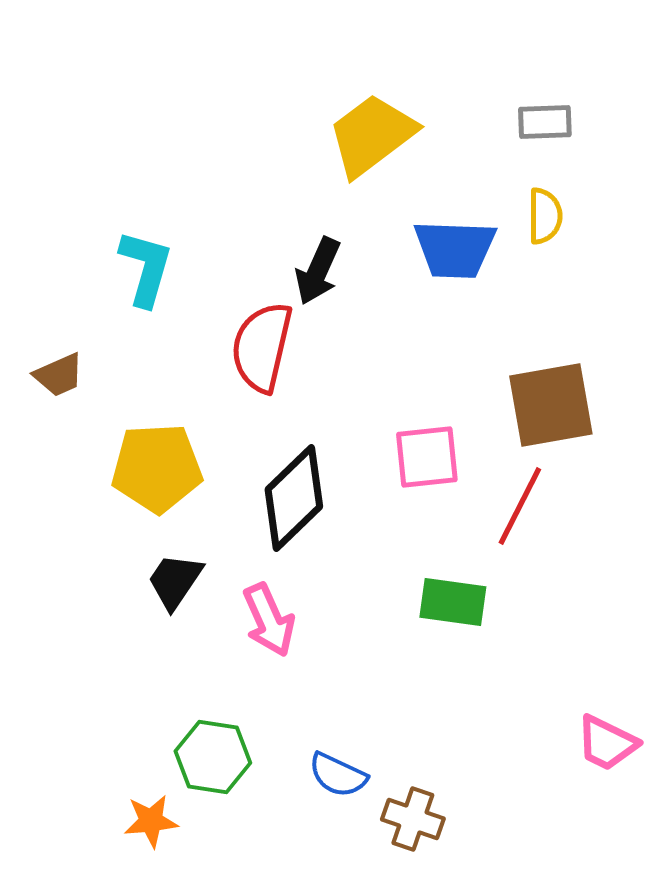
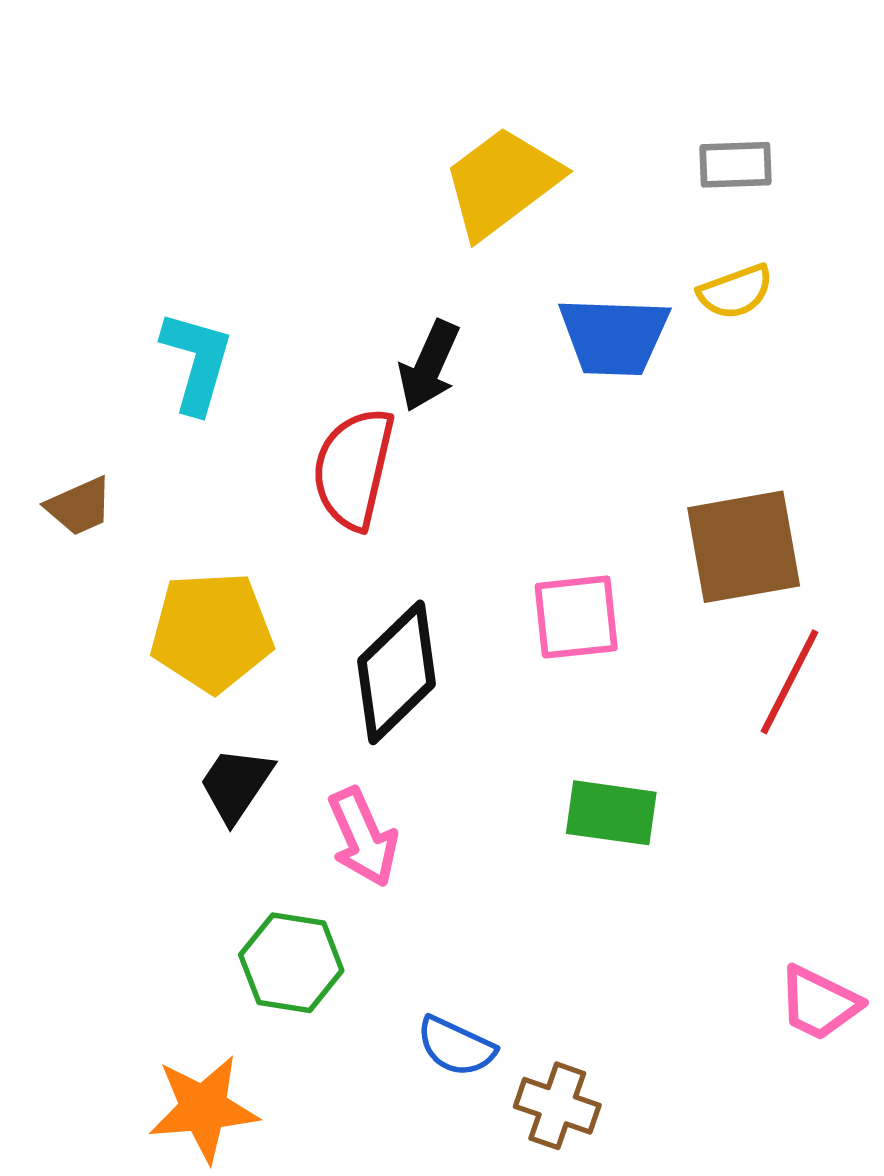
yellow semicircle: (545, 216) -> (736, 292), turned 70
red line: (520, 506) -> (790, 682), moved
green hexagon: (213, 757) -> (291, 963), moved
orange star: (151, 821) -> (204, 1109), size x1.5

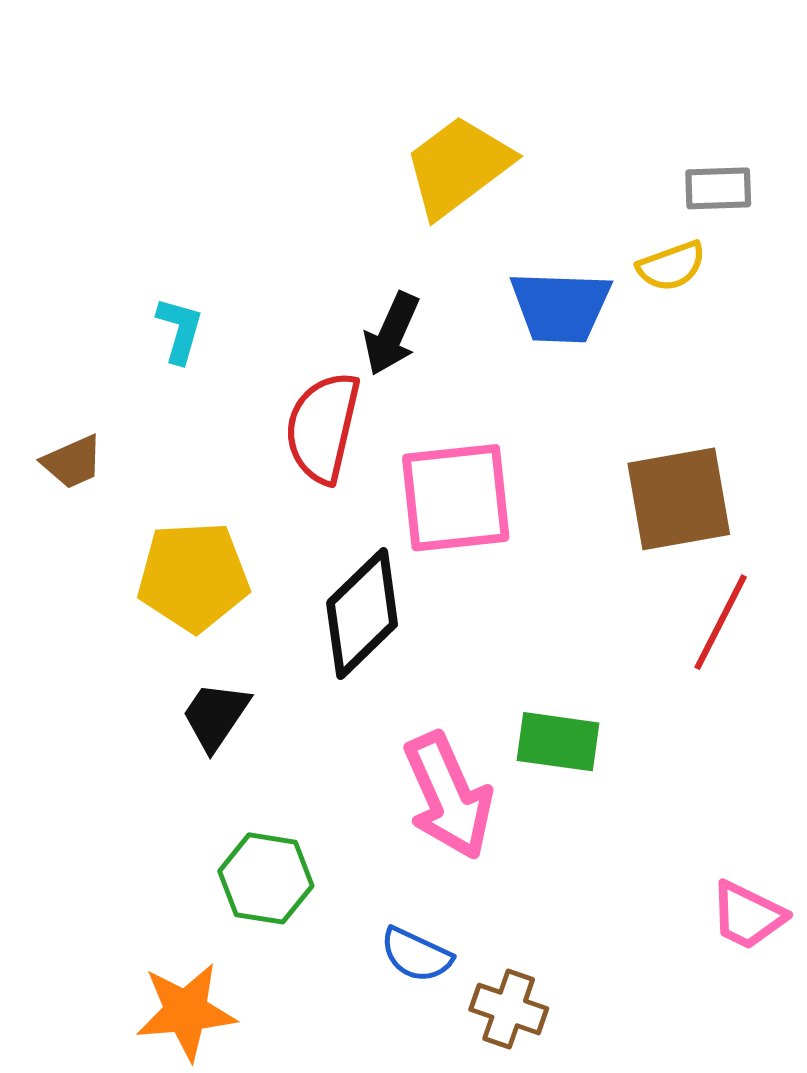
gray rectangle: (736, 165) -> (718, 188), moved
cyan L-shape: (197, 362) -> (180, 330), size x0.7
pink square: (576, 617) -> (456, 498), moved, size x1.4
pink arrow: (363, 837) -> (448, 796), moved, size x1.4

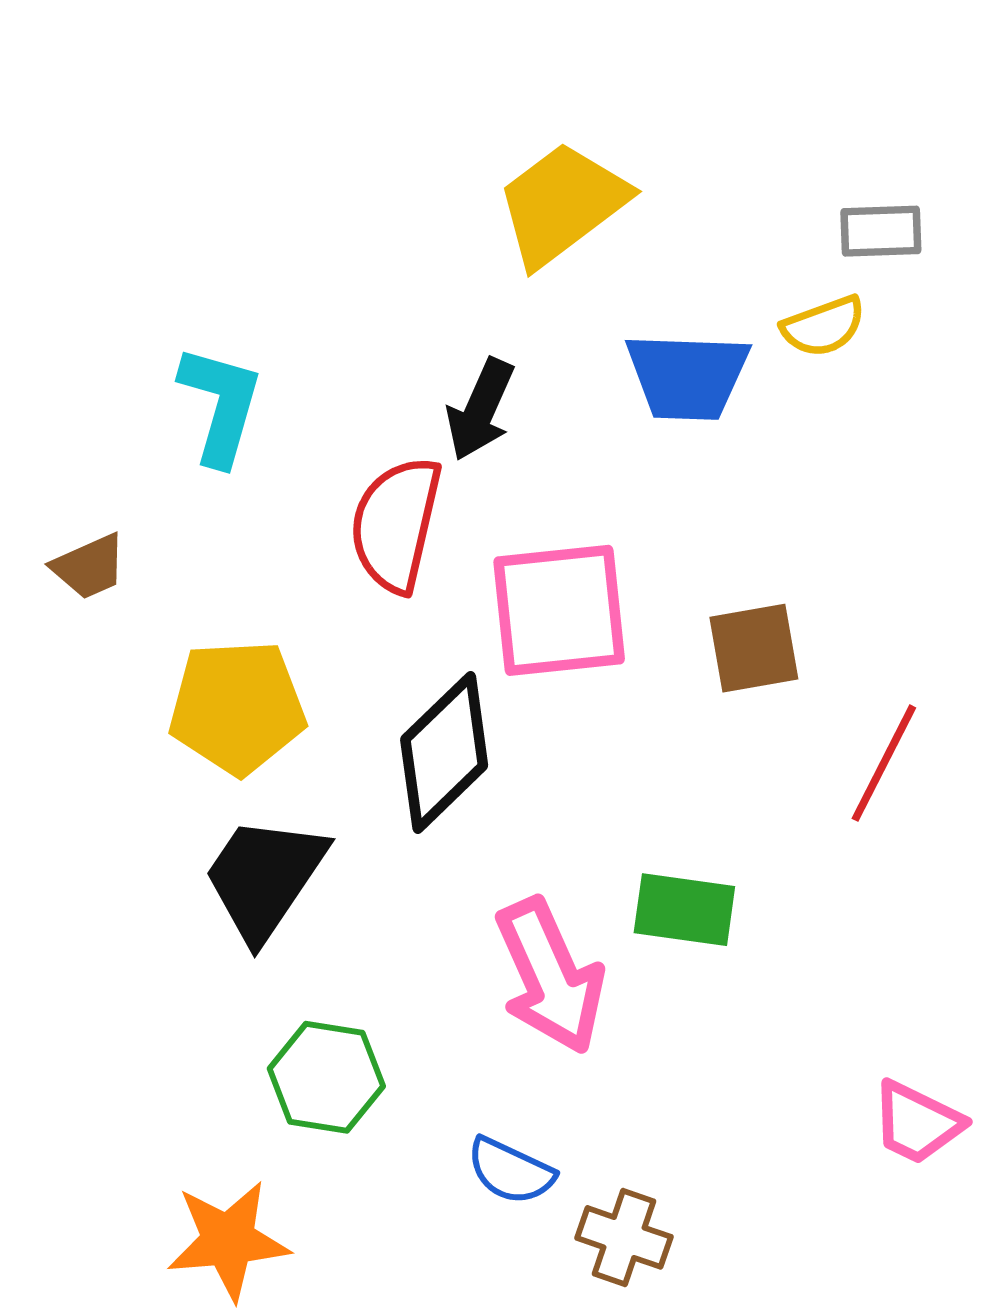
cyan L-shape: (180, 330) -> (221, 405), size x1.5
brown square: (679, 499) -> (754, 648), moved, size x0.7
black trapezoid: (215, 716) -> (264, 878), size x1.5

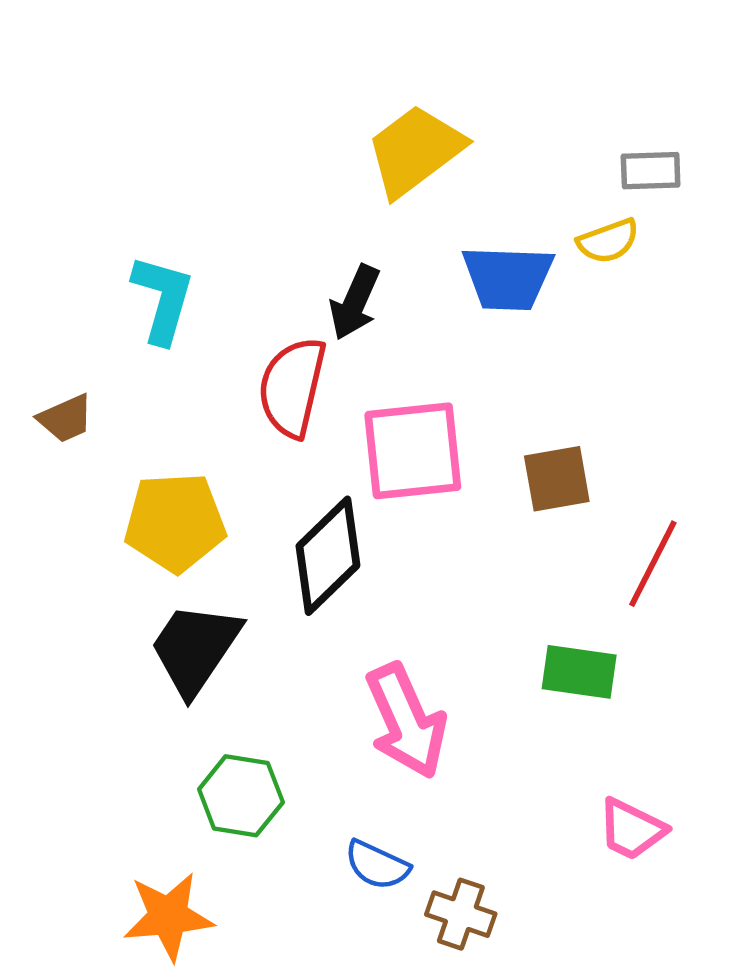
green rectangle: (684, 910) -> (579, 672), moved
pink trapezoid: (917, 1123) -> (632, 829), moved

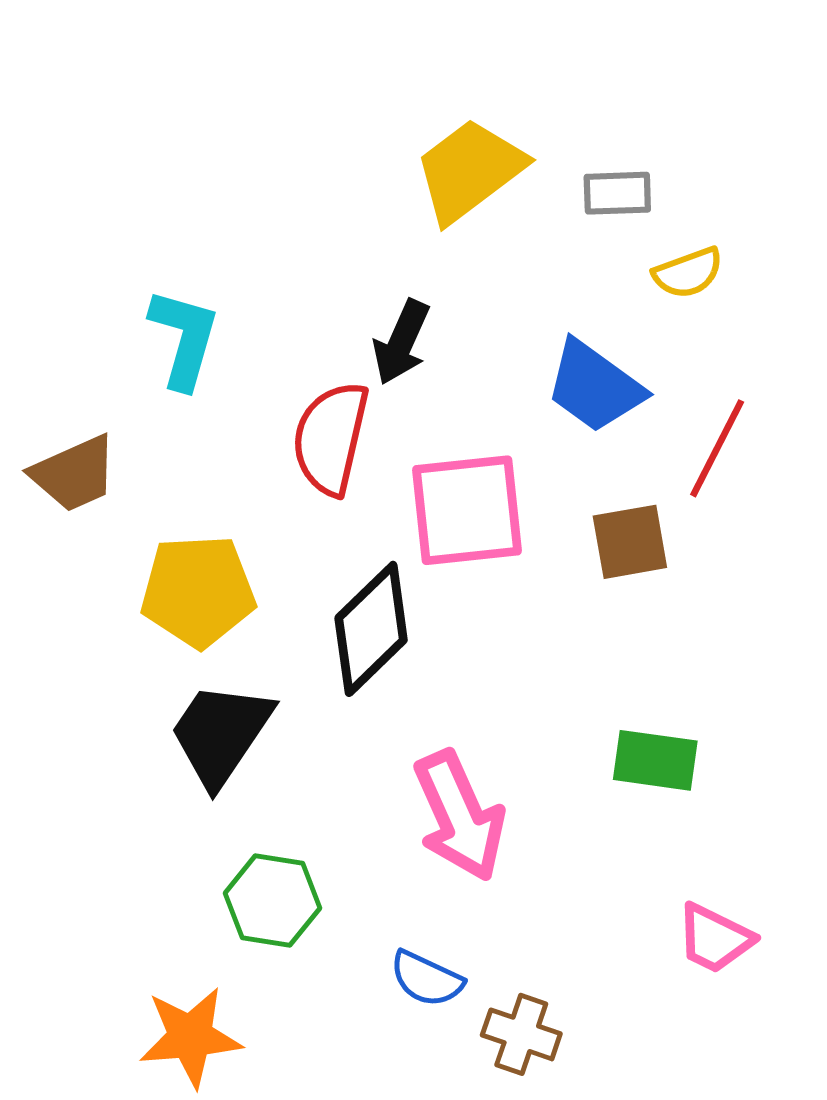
gray rectangle: (651, 171) -> (617, 193), moved
blue trapezoid: (508, 278) -> (595, 386), moved, turned 34
brown trapezoid: (66, 418) -> (74, 474), size x1.4
red line: (653, 564) -> (717, 448), moved

